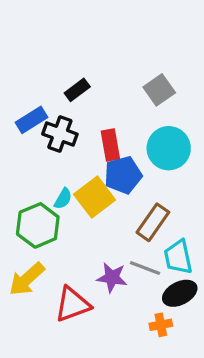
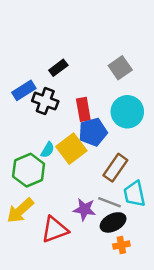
black ellipse: (180, 293) -> (113, 222), moved

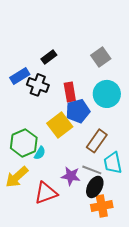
cyan semicircle: (48, 150) -> (40, 153), moved
black ellipse: (113, 222) -> (95, 187), turned -35
orange cross: (121, 245) -> (102, 206), size x1.5

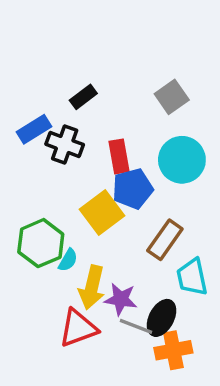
gray line: (92, 170) -> (136, 326), moved
yellow arrow: (17, 177) -> (92, 287), moved, turned -35

